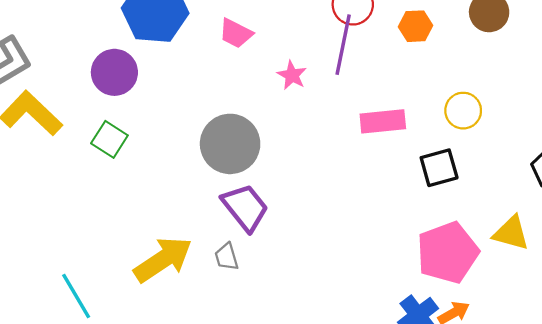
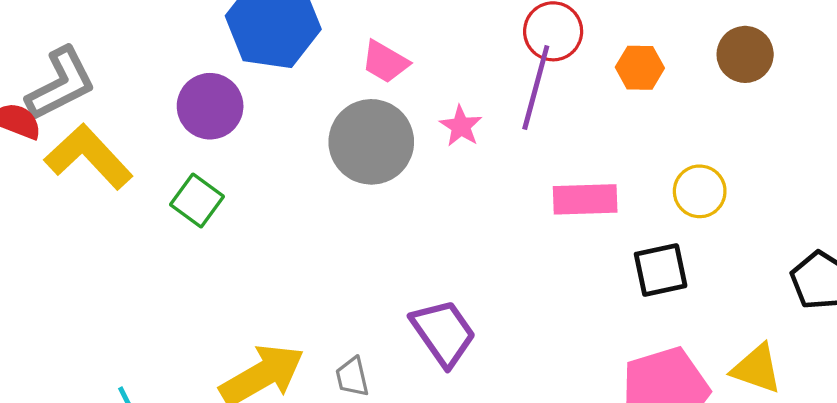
gray circle: (230, 144) -> (371, 142), moved
purple trapezoid: (245, 207) -> (443, 333), moved

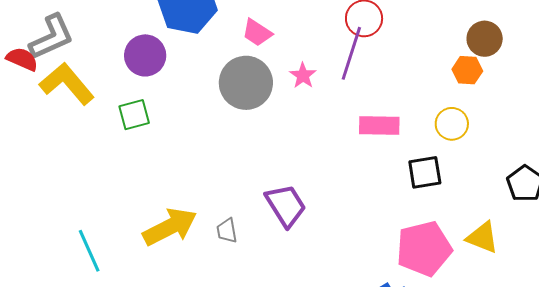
orange hexagon: (640, 68) -> (467, 70), moved
green square: (197, 201) -> (134, 115), turned 36

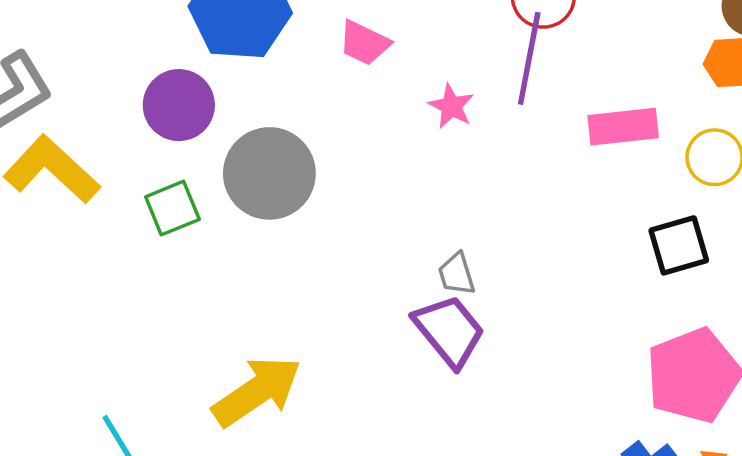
gray circle: (246, 83) -> (269, 173), moved
pink rectangle: (379, 125) -> (623, 127), moved
gray trapezoid: (227, 231) -> (457, 274), moved

